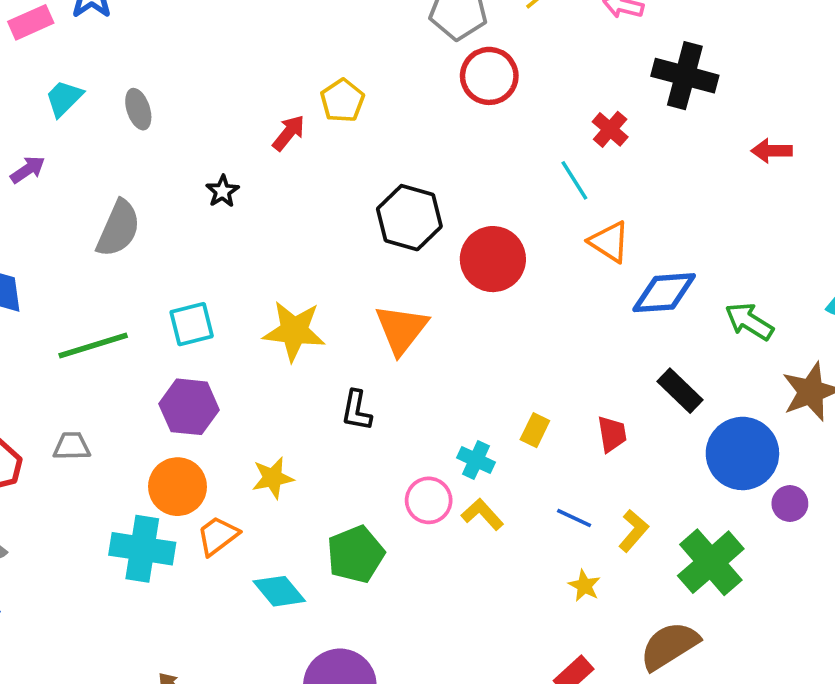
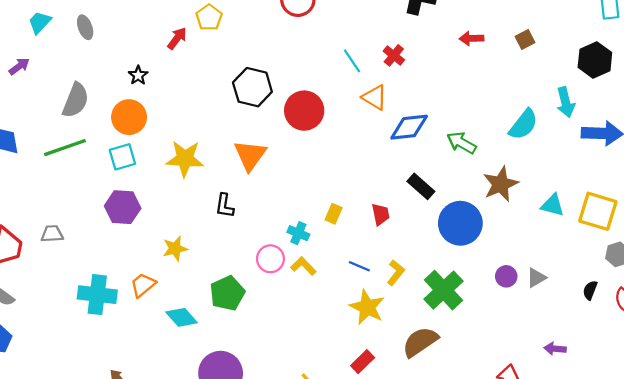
red cross: (610, 129) -> (394, 55), moved
green line: (93, 345) -> (65, 148), moved
orange circle: (178, 487) -> (129, 117), moved
purple circle: (790, 504) -> (506, 276), moved
yellow star: (584, 586) -> (367, 307), size x1.8

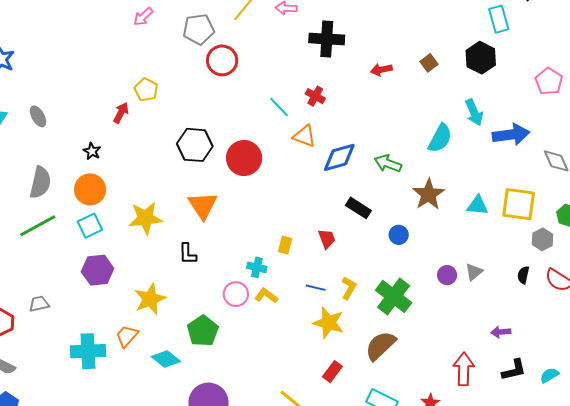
black hexagon: (595, 60) -> (481, 58), moved
blue circle: (460, 223) -> (399, 235), size x0.5
yellow star: (175, 249) -> (150, 299), size x1.4

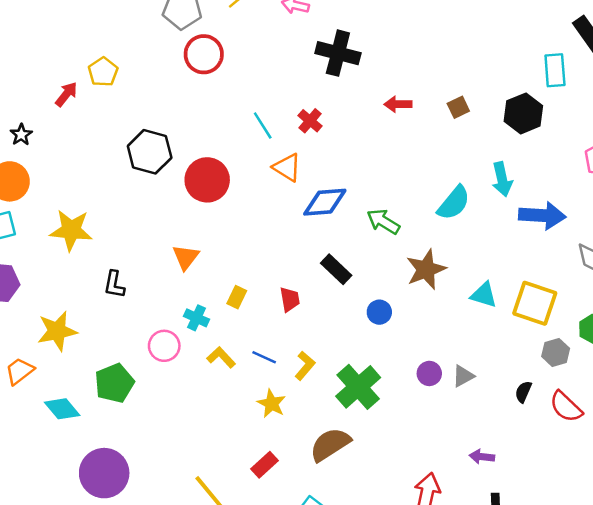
orange triangle: (203, 205) -> (186, 257), moved, size x0.7
yellow L-shape: (266, 296) -> (221, 357), moved
yellow star: (328, 323) -> (271, 404), size x0.7

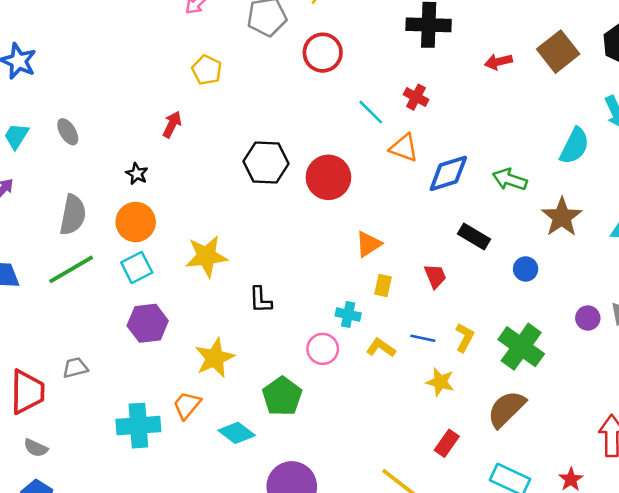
red circle: (204, 54) -> (323, 53), moved
yellow pentagon: (103, 72) -> (207, 70), moved
brown square: (458, 107) -> (558, 52), size x1.8
orange triangle: (186, 257) -> (368, 244), moved, turned 32

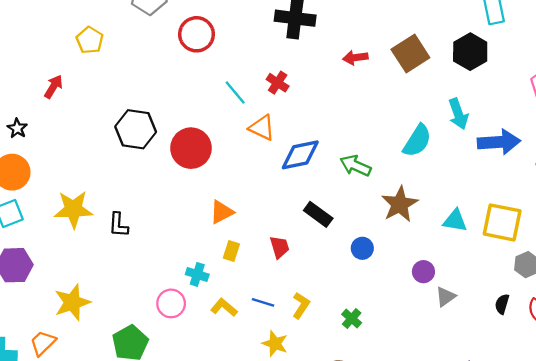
black L-shape: (260, 300) -> (118, 225), moved
purple circle: (588, 318) -> (423, 272), moved
green cross: (521, 347) -> (352, 318), size x0.5

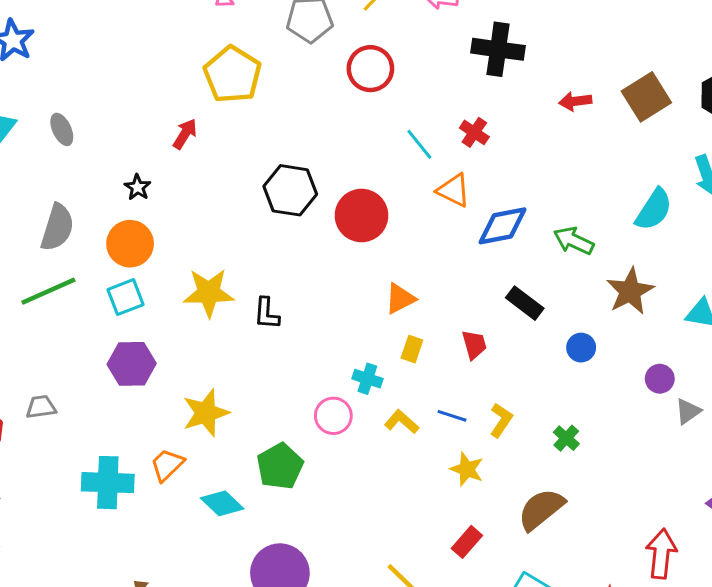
yellow pentagon: (90, 40) -> (232, 75), size x1.6

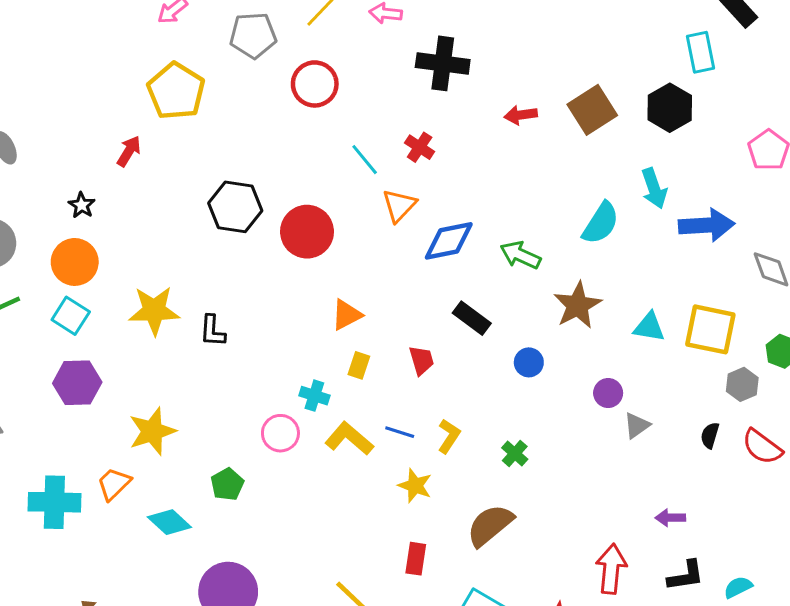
orange triangle: (454, 190) -> (399, 205), turned 48
cyan square: (126, 297) -> (71, 316), turned -36
yellow L-shape: (402, 422) -> (349, 439), size x1.4
green pentagon: (280, 466) -> (227, 484), size x0.7
red rectangle: (467, 542) -> (416, 559), turned -32

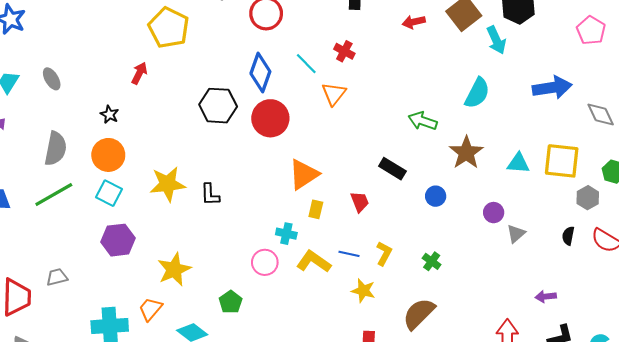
cyan arrow: (654, 188) -> (496, 40), moved
blue diamond: (449, 241) -> (260, 73), moved, turned -54
orange triangle: (347, 315) -> (304, 174), size x1.4

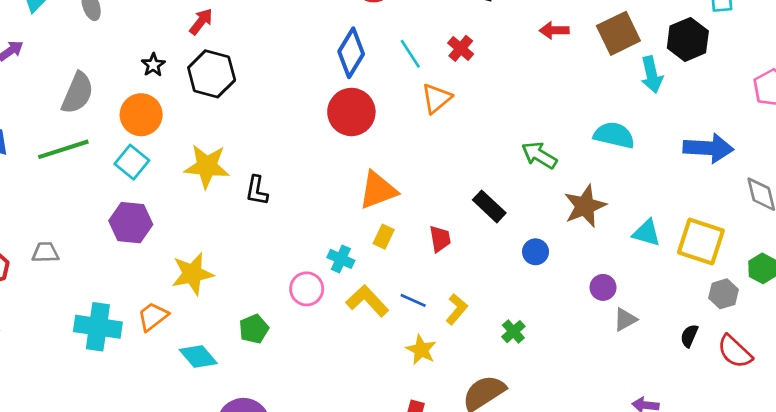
cyan semicircle: (477, 93) -> (614, 135), turned -116
black hexagon: (218, 106) -> (212, 74), moved

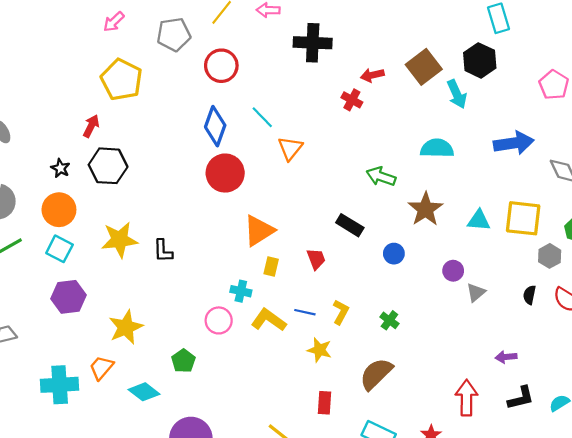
red cross: (461, 48) -> (352, 100), moved

